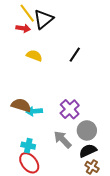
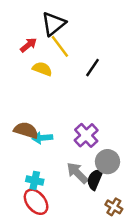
yellow line: (27, 13) -> (60, 46), moved
red arrow: (23, 28) -> (29, 45), moved, turned -48
black semicircle: (88, 151) -> (95, 179), moved, turned -42

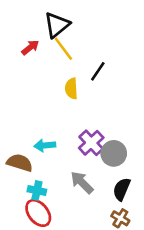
yellow semicircle: (42, 69) -> (71, 89), moved, turned -114
brown semicircle: (26, 130) -> (20, 163), moved
gray circle: (107, 162) -> (114, 153), moved
black semicircle: (95, 179) -> (122, 189), moved

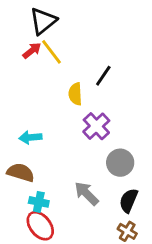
black triangle: (57, 25) -> (43, 21), moved
yellow line: (63, 49) -> (51, 52), moved
purple cross: (91, 143) -> (96, 126), moved
cyan arrow: (45, 145) -> (30, 137), moved

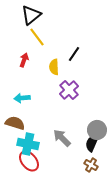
red arrow: (32, 50) -> (24, 60), moved, turned -32
gray circle: (120, 163) -> (97, 130), moved
cyan cross: (39, 202) -> (28, 144), size x1.5

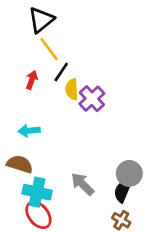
black line: (74, 54) -> (61, 72), moved
purple cross: (69, 90) -> (92, 99), moved

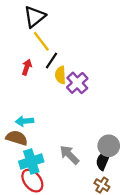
cyan arrow: (29, 131) -> (25, 121), moved
cyan cross: (37, 192) -> (31, 161), turned -30

